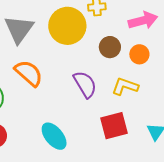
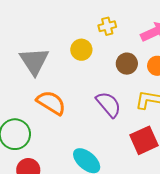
yellow circle: (67, 26) -> (81, 50), size x0.6

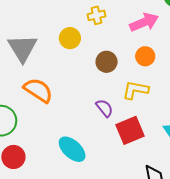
brown circle: (127, 64) -> (107, 62), moved
purple semicircle: (109, 104) -> (104, 108), moved, size x0.7

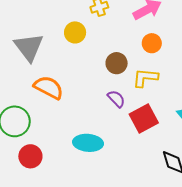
brown circle: (107, 62) -> (117, 63), moved
cyan ellipse: (72, 149) -> (88, 143), turned -32

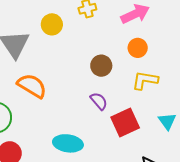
yellow circle: (75, 32) -> (52, 24), moved
yellow L-shape: (145, 78) -> (145, 80), moved

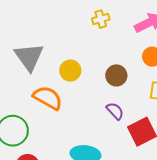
yellow circle: (52, 24) -> (70, 71), moved

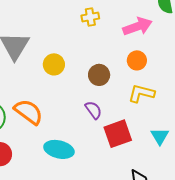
orange semicircle: (48, 98) -> (28, 112), moved

